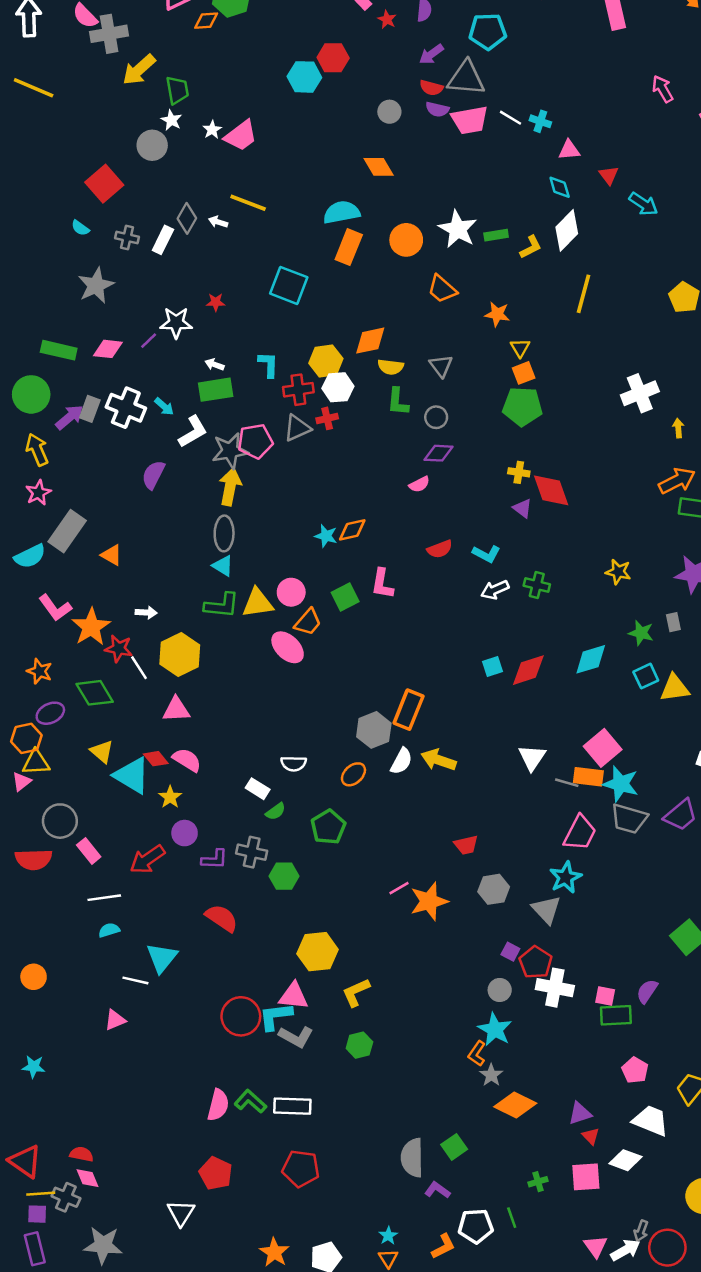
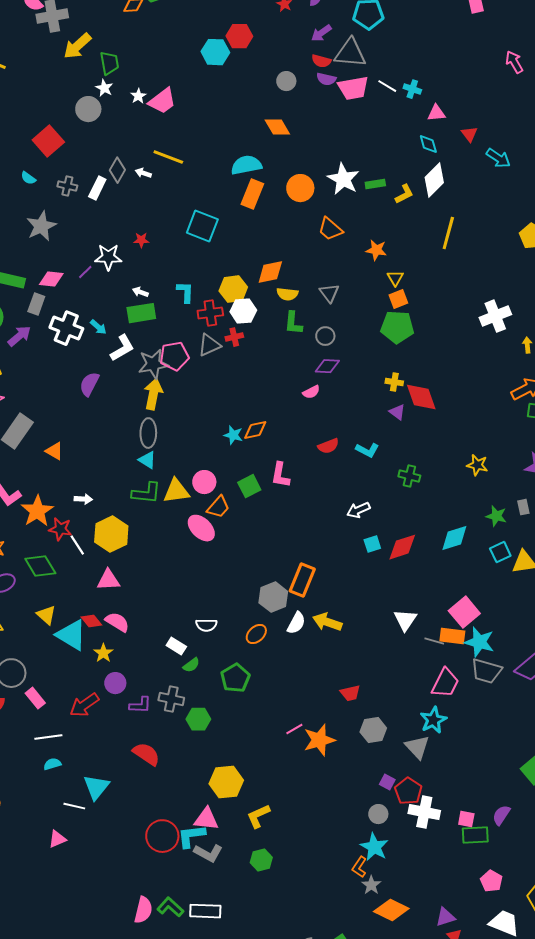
gray rectangle: (90, 409) -> (36, 304), moved
white arrow: (495, 590) -> (358, 510), moved

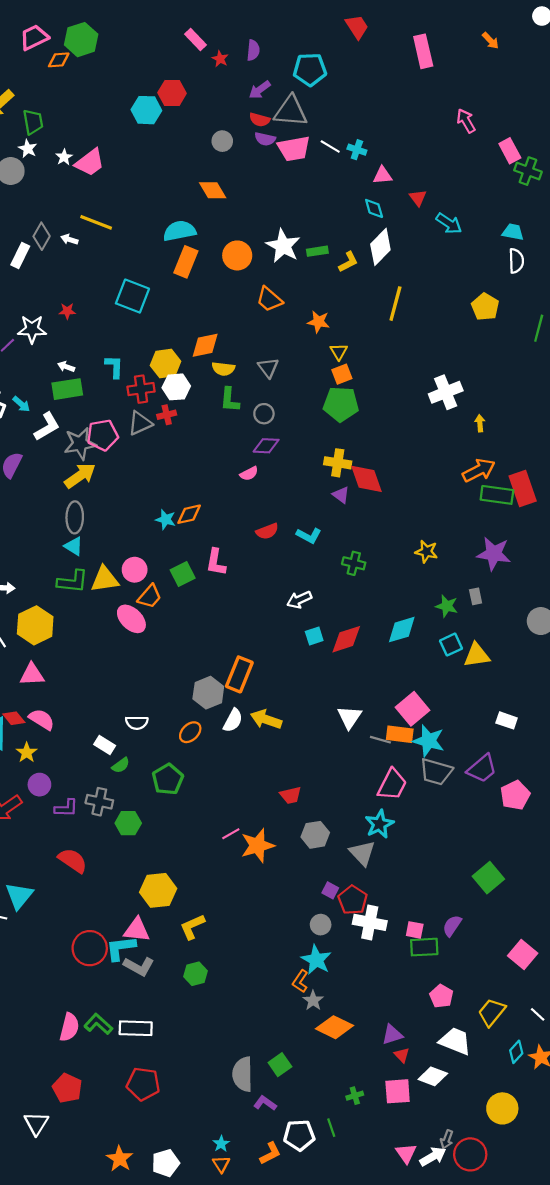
yellow cross: (394, 382) -> (338, 463), size x1.4
yellow arrow: (153, 394) -> (80, 476), turned 44

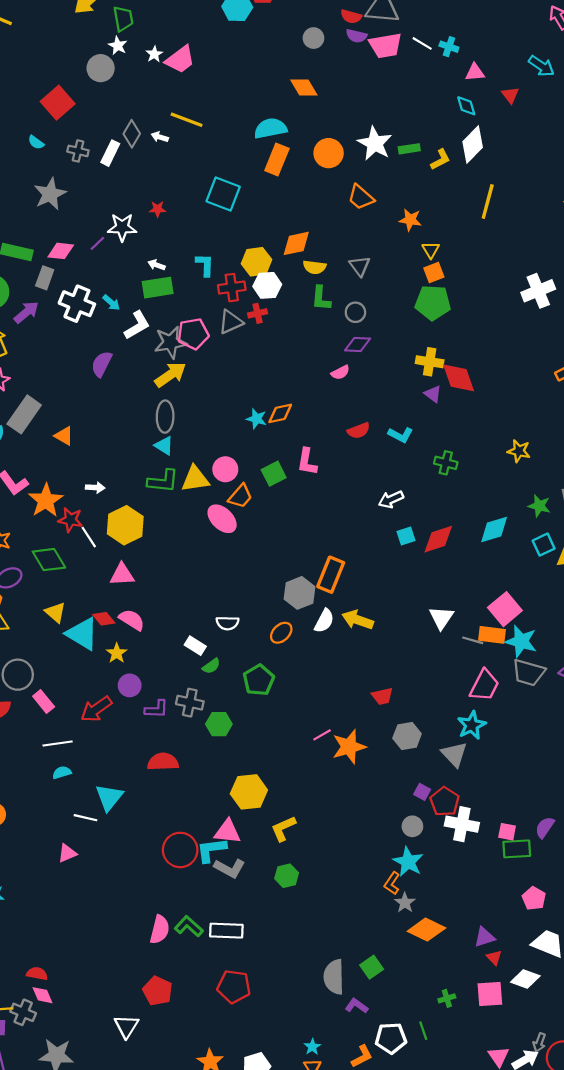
cyan arrow: (449, 223) -> (541, 66), moved
red semicircle: (73, 860) -> (163, 762), turned -36

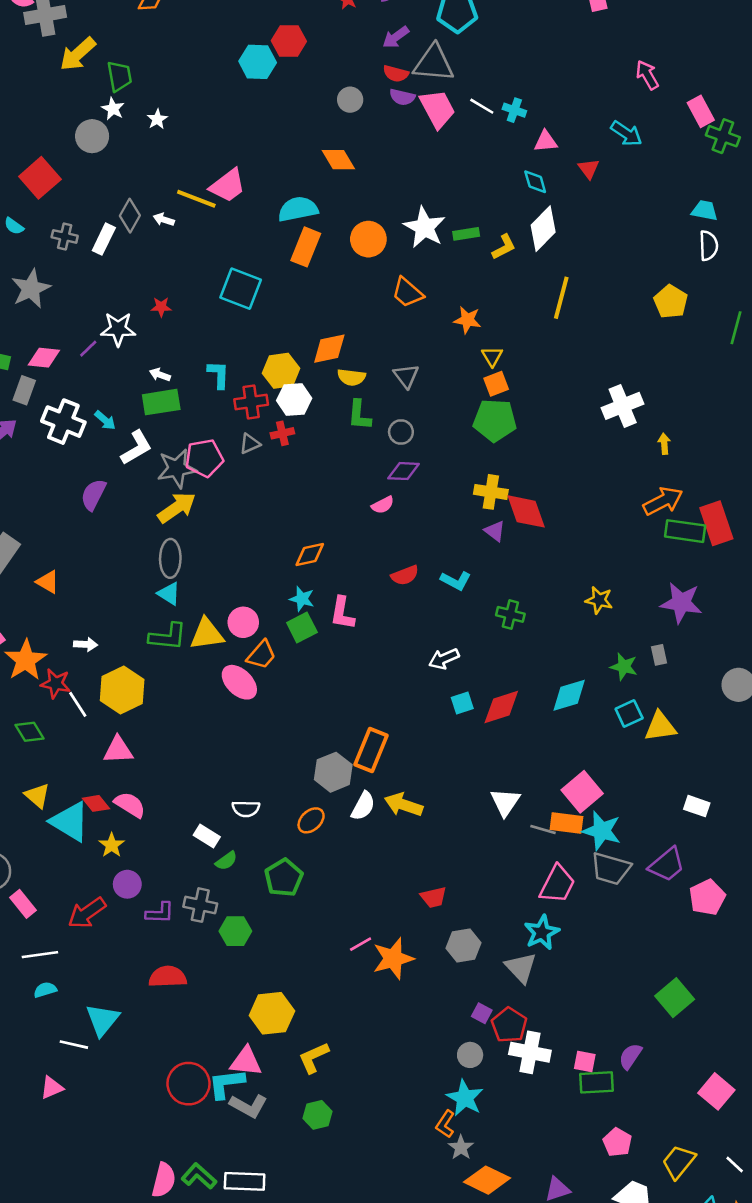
pink trapezoid: (386, 46) -> (437, 109), turned -108
pink trapezoid: (180, 60) -> (228, 186), moved
gray triangle: (231, 322) -> (250, 444), size x0.7
cyan star: (256, 419) -> (302, 599), moved
green diamond: (49, 560) -> (30, 732), size x0.7

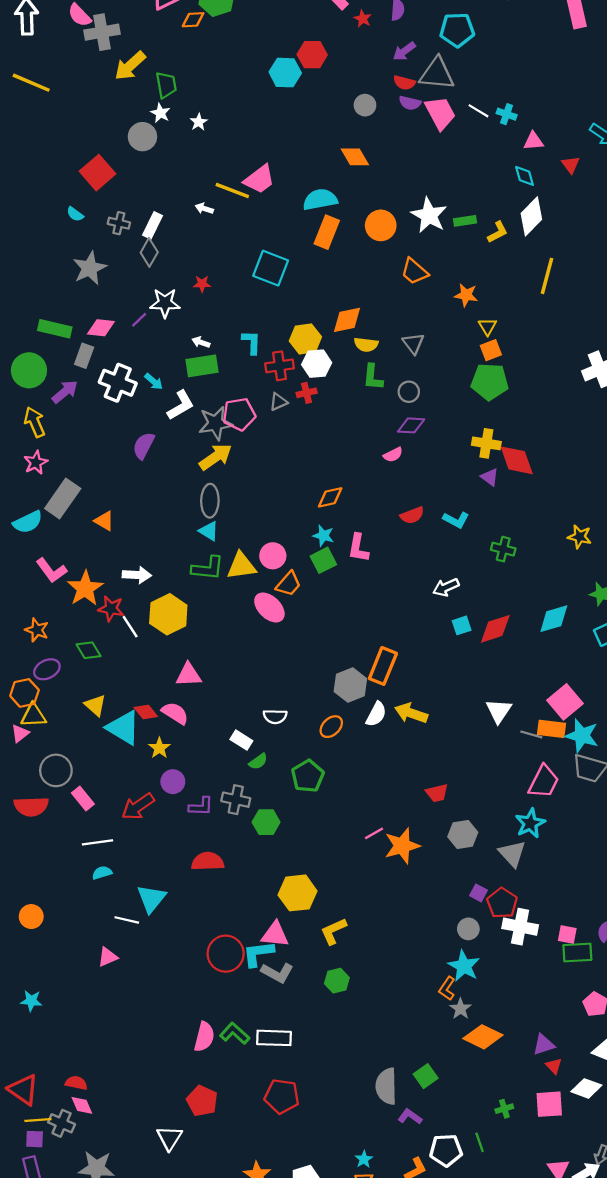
gray diamond: (130, 216) -> (149, 252), moved
white arrow: (86, 644) -> (137, 575), size x1.4
pink triangle: (118, 750) -> (189, 675), moved

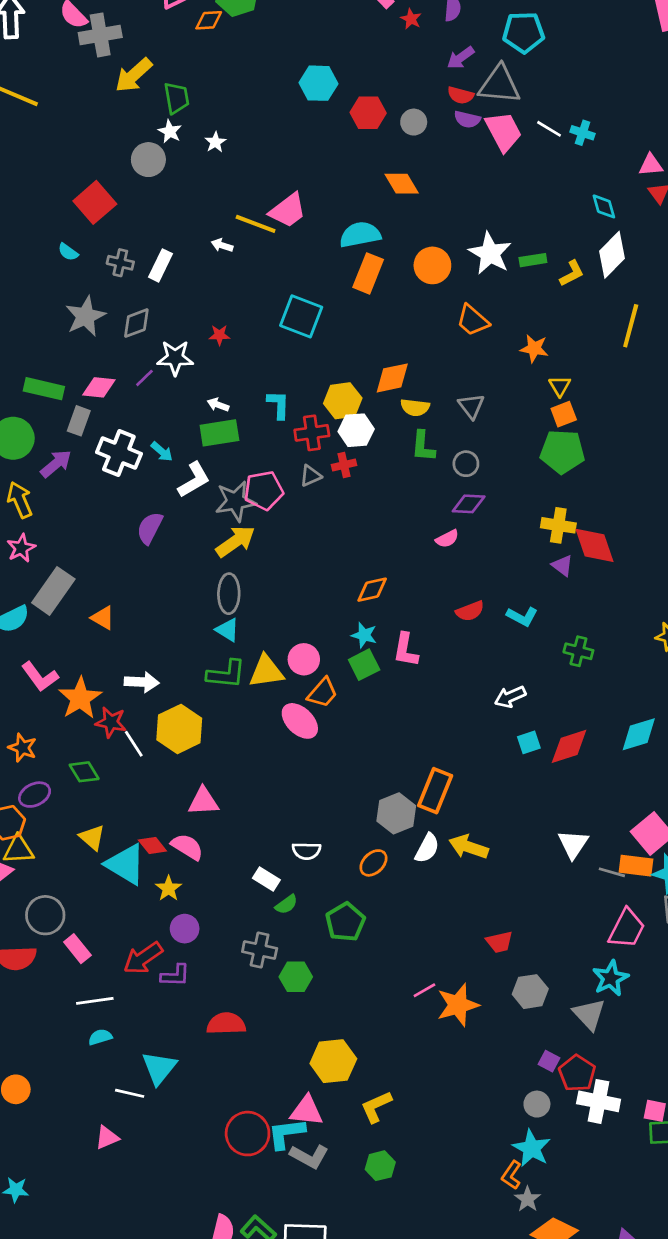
red hexagon: (312, 55) -> (368, 113), moved
pink triangle: (534, 141) -> (651, 165), moved
gray diamond: (149, 252) -> (136, 323), moved, turned 40
purple L-shape: (201, 806) -> (175, 975), moved

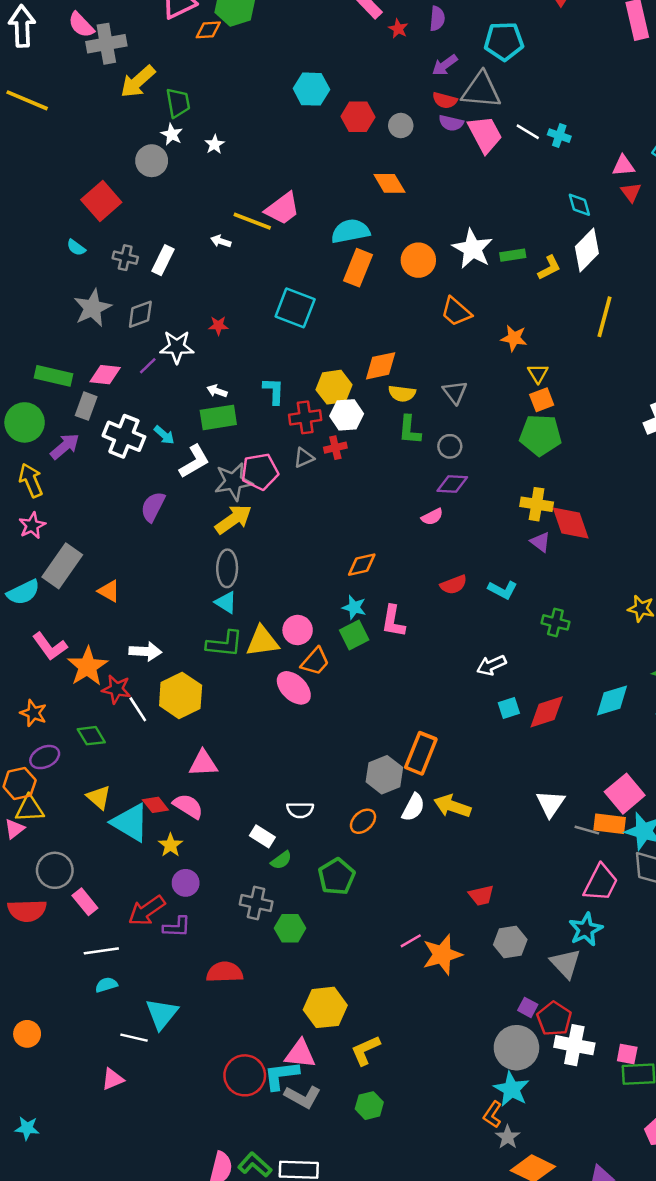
gray circle: (537, 1104) -> (516, 1048), size x1.8

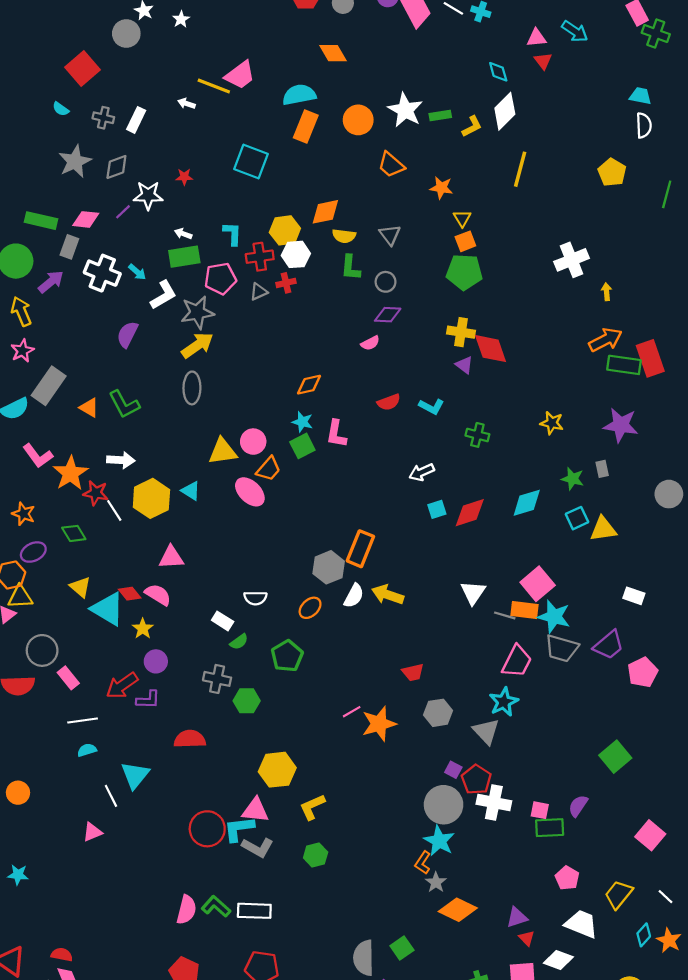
pink pentagon: (260, 471) -> (220, 279), moved
cyan triangle: (226, 602) -> (191, 491), moved
green L-shape: (225, 644) -> (124, 404), moved, turned 56
white line: (134, 1038) -> (111, 796), turned 50

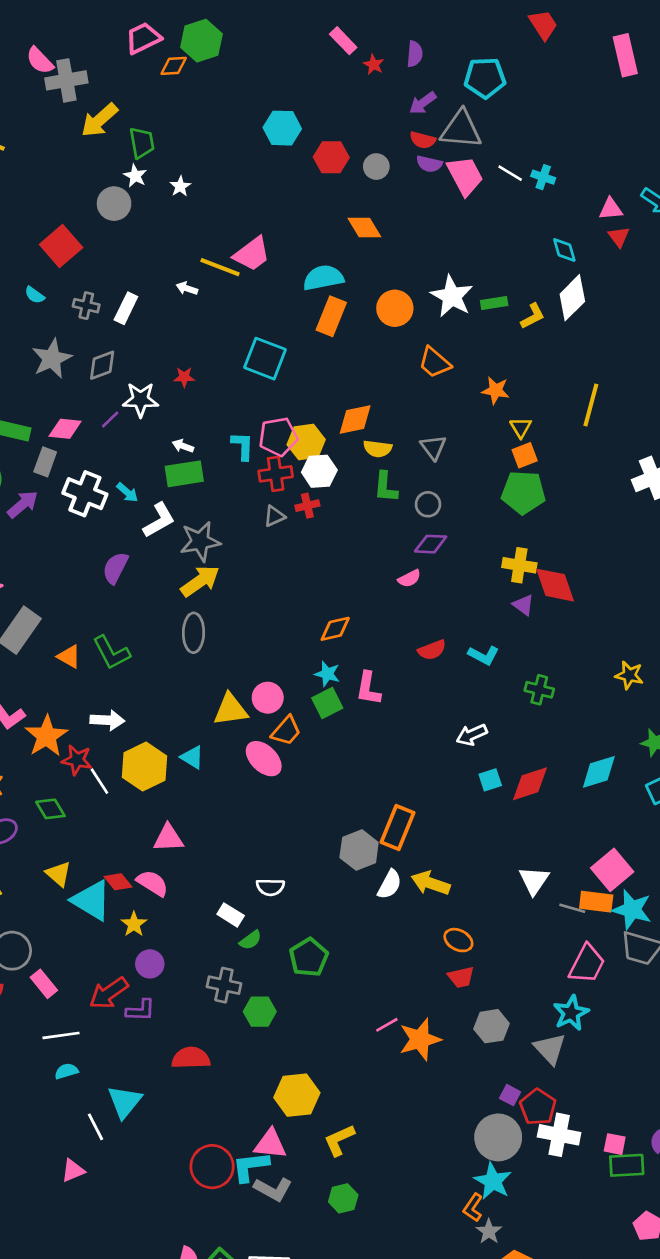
yellow line: (520, 169) -> (591, 405), moved
pink pentagon: (220, 279) -> (278, 437), moved
orange ellipse: (310, 608) -> (458, 940), moved, turned 70

